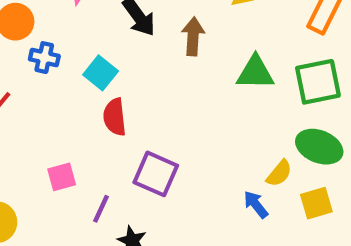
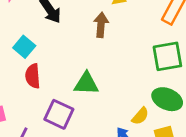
brown arrow: (193, 36) -> (101, 25), moved
green triangle: (255, 73) -> (86, 84), moved

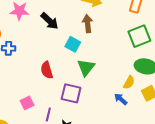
cyan square: (24, 47) -> (73, 44), moved
green triangle: (86, 84) -> (86, 67), turned -42

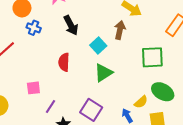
black arrow: (50, 21) -> (71, 25), moved
green square: (139, 36) -> (152, 57), moved
purple square: (71, 93) -> (91, 110), moved

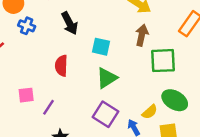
brown arrow: (120, 30) -> (142, 35), moved
cyan square: (98, 46) -> (101, 47), turned -35
purple line: (51, 107) -> (48, 107), moved
purple square: (91, 110) -> (106, 114), moved

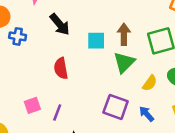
brown arrow: (142, 35) -> (124, 34), moved
green triangle: (107, 78) -> (124, 62), moved
yellow semicircle: (150, 112) -> (150, 83), moved

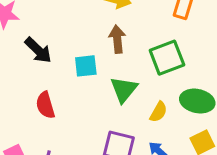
brown arrow: (124, 34) -> (117, 39), moved

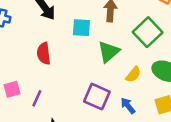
green square: (167, 58) -> (148, 32), turned -32

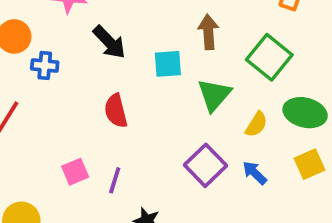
purple square: (97, 97) -> (205, 165), turned 30

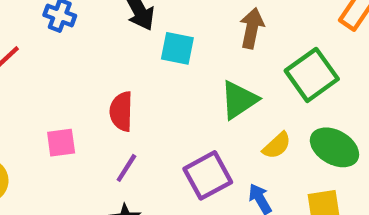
cyan square: (168, 64) -> (177, 48), moved
red semicircle: (116, 111) -> (121, 111), moved
purple line: (115, 180) -> (126, 168), moved

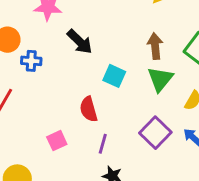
brown arrow: (252, 28) -> (155, 46), moved
cyan square: (177, 48) -> (114, 76), moved, turned 30

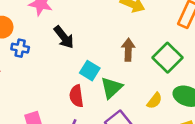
green triangle: (160, 79) -> (111, 88), moved
red semicircle: (89, 109) -> (76, 96), moved

